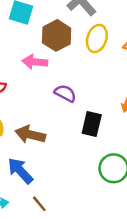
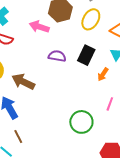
purple semicircle: (65, 93) -> (57, 56), turned -30
black rectangle: (92, 124) -> (86, 55), moved

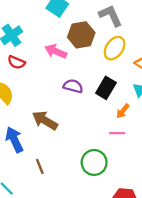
brown arrow: (23, 82) -> (45, 120), moved
pink line: (110, 104) -> (117, 133), moved, turned 64
brown line: (18, 136) -> (40, 166), moved

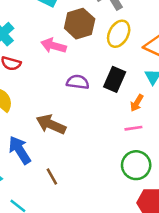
green circle: (94, 162) -> (136, 165), moved

